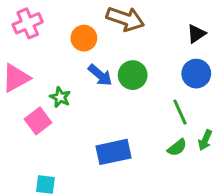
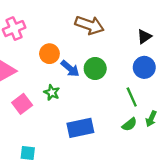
orange circle: (84, 38) -> (49, 54), moved
green star: (60, 97) -> (52, 92), moved

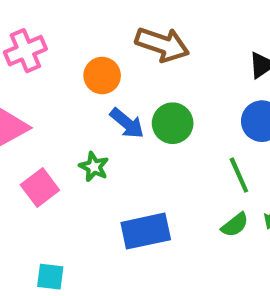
orange circle: (49, 54) -> (102, 76), moved

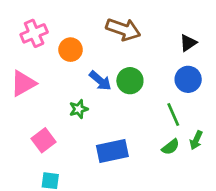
orange circle: (102, 76) -> (71, 50), moved
green star: (94, 167) -> (79, 109), turned 30
pink square: (40, 188) -> (44, 140), moved

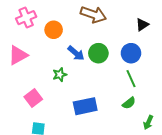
blue circle: (188, 79) -> (131, 53), moved
green arrow: (196, 140) -> (148, 122), moved

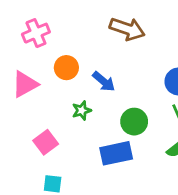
orange circle: (54, 30) -> (66, 68), moved
green circle: (98, 53) -> (134, 122), moved

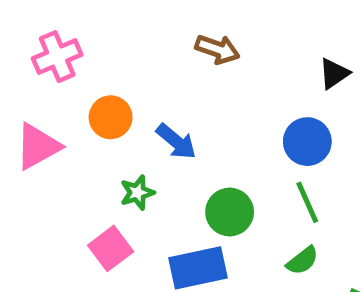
brown arrow: (127, 29) -> (217, 49), size x0.7
pink square: (46, 142) -> (111, 248), moved

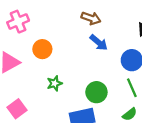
blue arrow: (176, 142) -> (99, 42), moved
pink square: (111, 248) -> (17, 109), moved

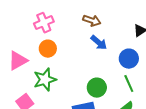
pink cross: (18, 22) -> (44, 23), moved
green star: (55, 83) -> (45, 80), moved, size x1.6

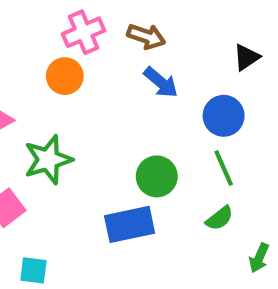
pink cross: (44, 23) -> (84, 32), moved
orange circle: (48, 49) -> (65, 76), moved

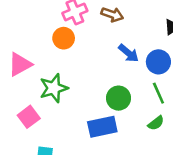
blue arrow: (161, 82) -> (128, 53), moved

